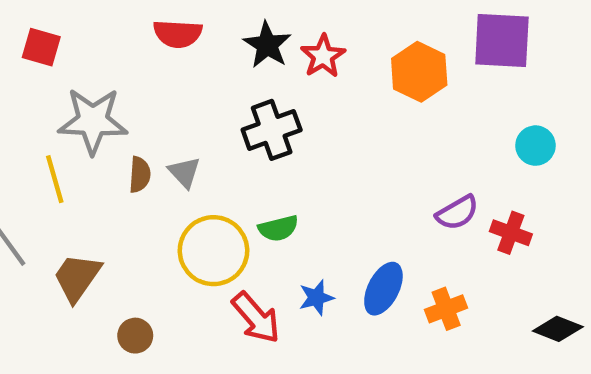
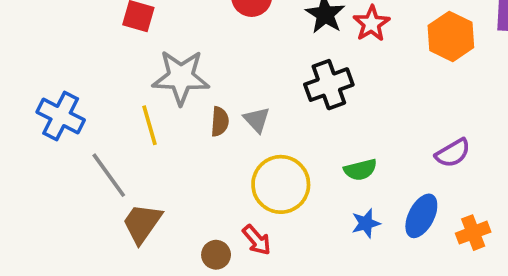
purple semicircle: (457, 213) -> (453, 153), moved
green semicircle: (278, 228) -> (360, 170), moved
brown trapezoid: (77, 277) -> (142, 223), moved
red arrow: (256, 318) -> (257, 240), moved, size x0.7

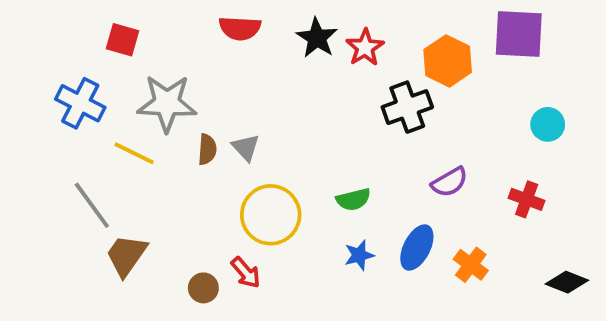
black cross: (329, 85) -> (407, 107), moved
blue cross: (61, 116) -> (80, 103), moved
yellow line: (149, 125) -> (134, 153), turned -48
orange cross: (473, 233) -> (471, 265), turned -32

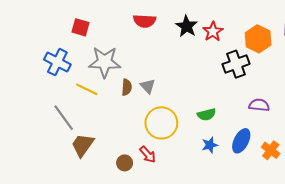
purple semicircle: (450, 182) -> (259, 105), turned -144

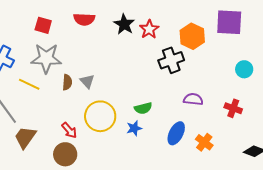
red square: (80, 27) -> (43, 25), moved
blue star: (210, 145) -> (134, 128), moved
red arrow: (148, 154) -> (69, 130), moved
brown circle: (125, 163) -> (65, 154), size x1.5

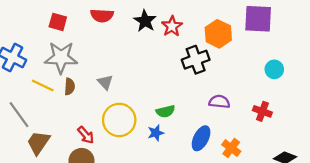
brown semicircle: (67, 82) -> (70, 87), moved

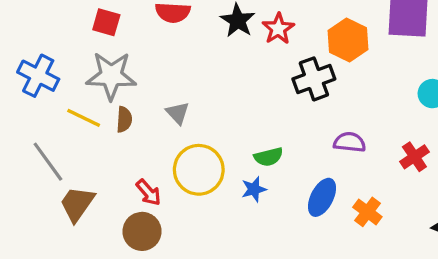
red cross: (262, 111) -> (414, 157), turned 36

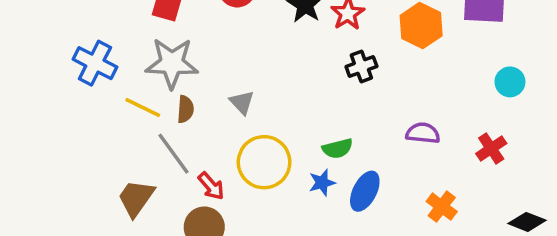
black cross: (314, 79) -> (361, 67), moved, size x0.7
gray line: (48, 162) -> (174, 154), moved
blue ellipse: (322, 197) -> (365, 191), moved

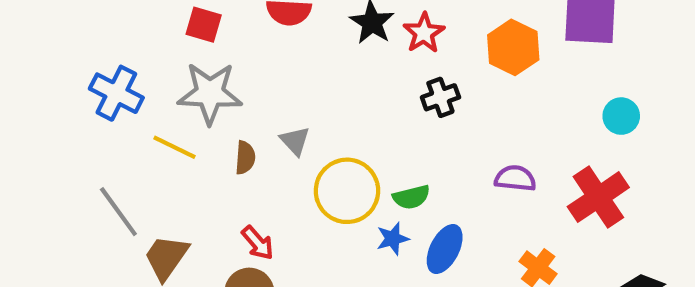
brown semicircle: (185, 109) -> (245, 158), moved
red cross: (491, 149) -> (598, 197), size x1.6
gray line: (174, 154) -> (118, 212), moved
yellow circle: (264, 162) -> (347, 191), moved

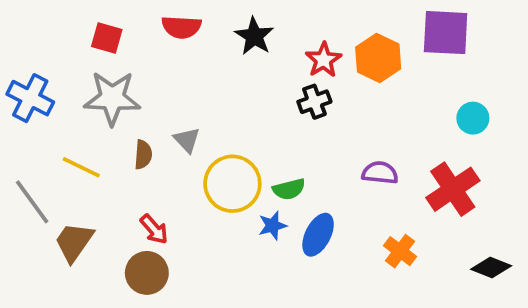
red star: (424, 33) -> (324, 60), moved
yellow line: (175, 147) -> (81, 167), moved

